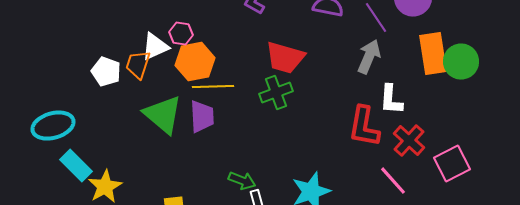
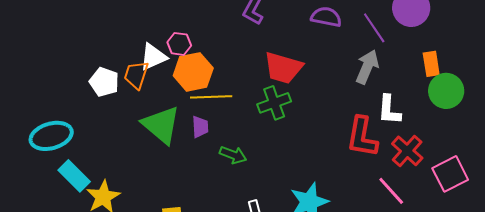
orange rectangle: (433, 54) -> (431, 64), size x0.6
green circle: (461, 62) -> (446, 91), moved
purple trapezoid: (202, 117) -> (200, 127), size x0.7
green arrow: (242, 181) -> (233, 155), moved

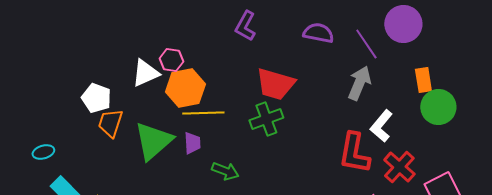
orange trapezoid: (136, 75) -> (110, 123), moved
white L-shape: (389, 110) -> (381, 126), turned 36
green triangle: (161, 125) -> (153, 141), turned 39
cyan ellipse: (51, 136) -> (43, 152), size x0.5

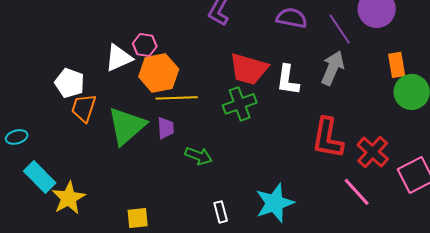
white L-shape: (381, 126) -> (288, 80), moved, turned -32

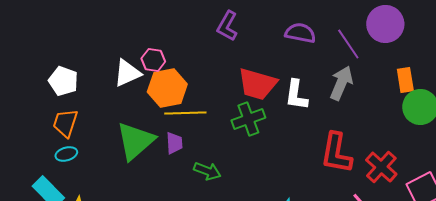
white pentagon: (70, 83) -> (63, 81), moved
orange trapezoid: (84, 108) -> (65, 123), moved
cyan ellipse: (17, 137) -> (66, 154), moved

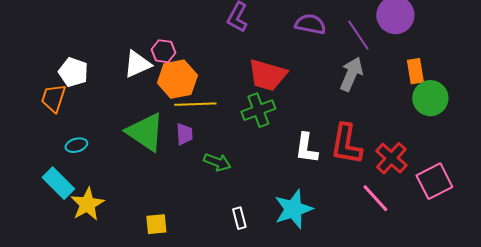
white L-shape: (296, 95) -> (306, 148), moved
orange trapezoid: (65, 123) -> (53, 98), moved
green triangle: (135, 141) -> (145, 132), turned -45

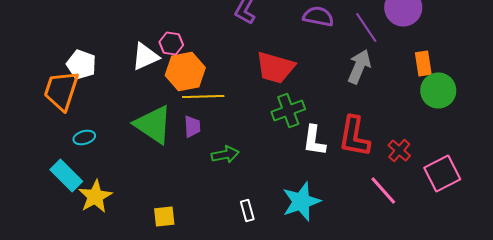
orange trapezoid: (53, 98) -> (61, 90), size x1.4
green cross: (258, 110) -> (288, 110), moved
red cross: (391, 158) -> (399, 150), size x0.7
green arrow: (217, 162) -> (225, 154), turned -32

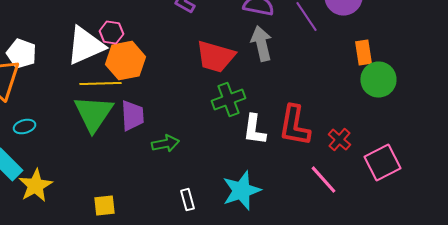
white triangle: (145, 56) -> (85, 46), size x1.4
gray arrow: (359, 66) -> (261, 44), moved, turned -36
yellow line: (203, 96) -> (100, 84), moved
green triangle: (153, 124) -> (93, 114), turned 30
purple trapezoid: (192, 126) -> (132, 116), size x1.4

